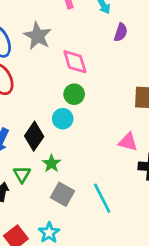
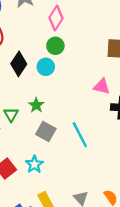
pink diamond: (75, 62) -> (56, 18), turned 50
black diamond: (34, 136) -> (19, 64), moved

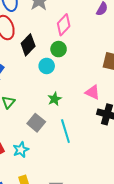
black diamond: (19, 64) -> (28, 45), moved
green star: (36, 105) -> (55, 99), moved

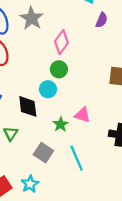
black diamond: (28, 45) -> (28, 106), moved, turned -45
pink triangle: (93, 92) -> (82, 115), moved

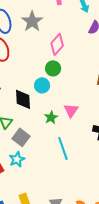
pink triangle: (82, 115) -> (71, 110), turned 42
gray square: (43, 153) -> (21, 137), moved
cyan star: (30, 184) -> (17, 159), moved

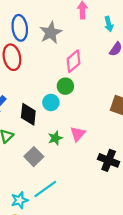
gray square: (21, 137) -> (34, 157), moved
cyan line: (63, 148) -> (45, 189), moved, turned 65
cyan star: (17, 159) -> (20, 200), moved

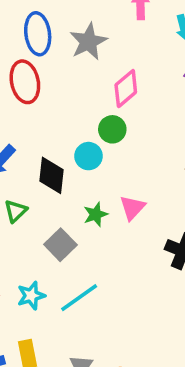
cyan star: (20, 200) -> (31, 296), moved

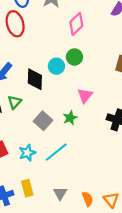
green circle: (112, 129) -> (74, 57), moved
green star: (96, 214) -> (70, 118), moved

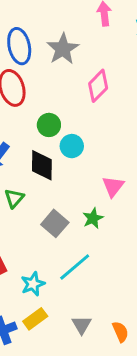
green circle: (74, 57) -> (49, 125), moved
cyan star: (27, 153) -> (33, 284), moved
yellow rectangle: (27, 188) -> (35, 319), turned 70

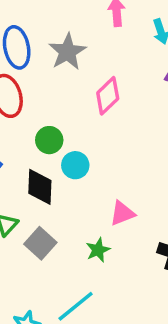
pink triangle: (113, 186) -> (122, 213), turned 30
gray square: (55, 223) -> (40, 243), moved

